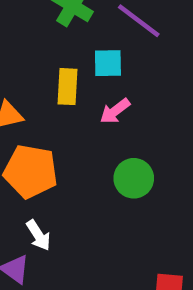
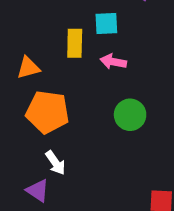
pink arrow: (115, 111) -> (113, 62), turned 50

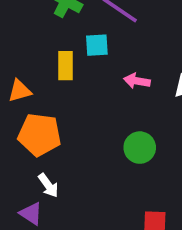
pink arrow: (113, 62) -> (137, 81), moved
green circle: (130, 115) -> (140, 148), moved

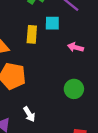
white arrow: (48, 185) -> (29, 114), moved

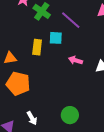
green circle: (74, 89) -> (70, 115), moved

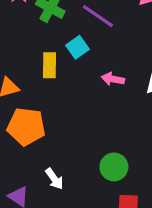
cyan square: (56, 38) -> (77, 47), turned -32

